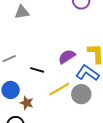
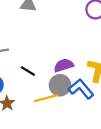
gray circle: (81, 94) -> (60, 85), moved

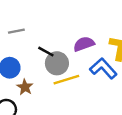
gray circle: (60, 85) -> (57, 63), moved

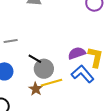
purple semicircle: (84, 44) -> (77, 53), moved
brown star: (25, 87) -> (36, 89), moved

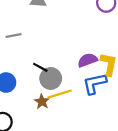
gray line: (11, 41) -> (14, 35), moved
blue L-shape: (83, 74) -> (95, 83), turned -60

